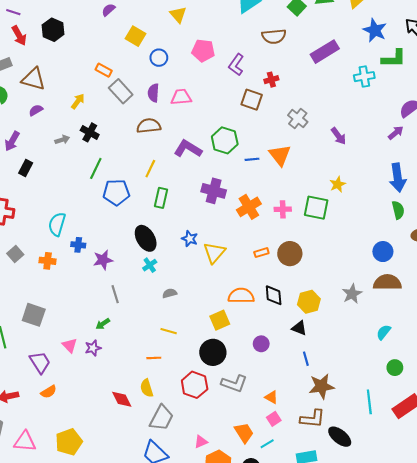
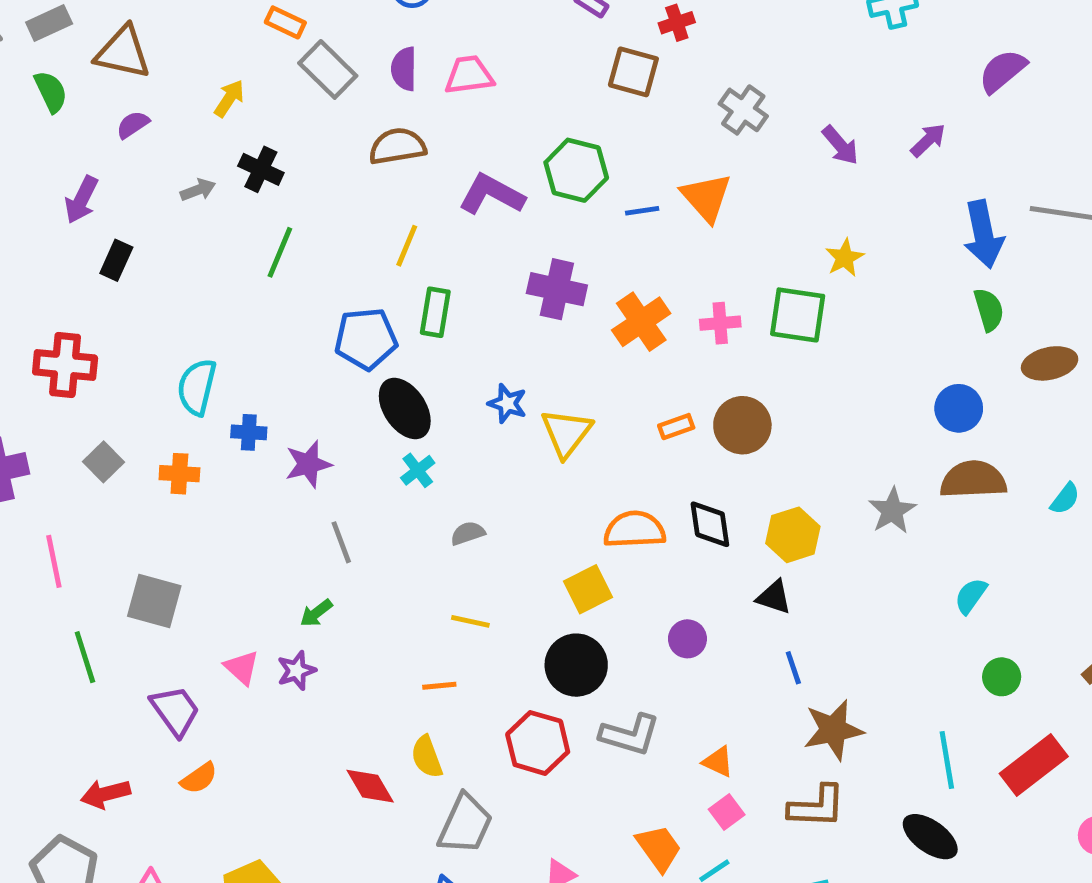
purple arrow: (396, 133) -> (928, 140), moved
blue pentagon: (116, 192) -> (366, 339), moved
black ellipse: (340, 437) -> (930, 837), moved

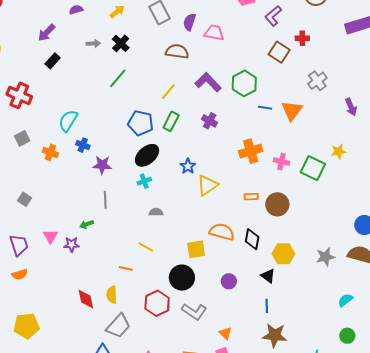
purple cross: (557, 289) -> (210, 121), moved, size x0.7
black ellipse: (405, 408) -> (147, 155), turned 65
gray square: (154, 601) -> (24, 199), size x0.6

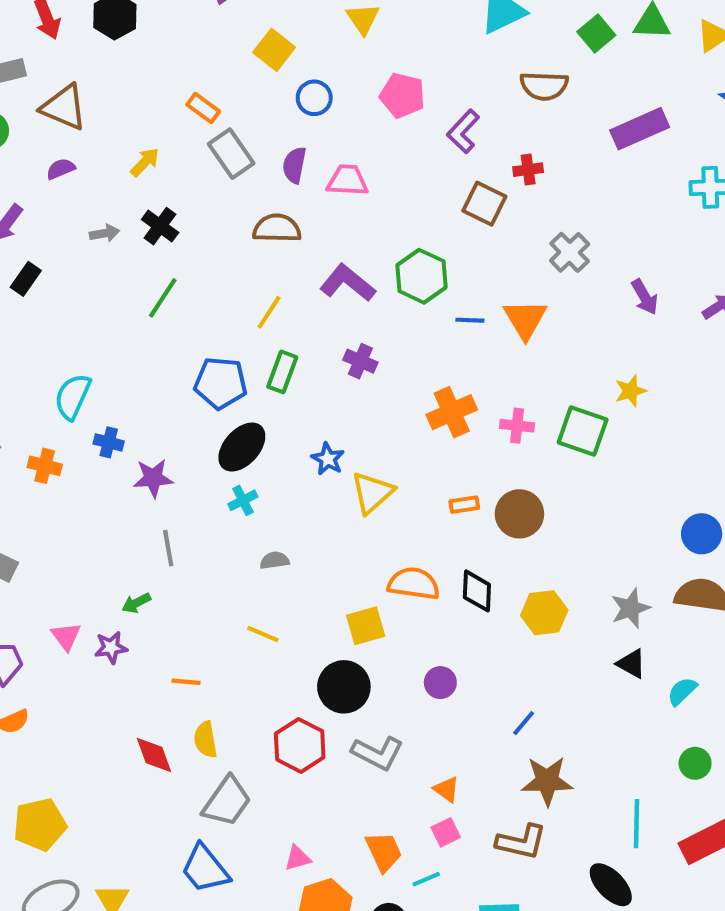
orange line: (126, 268) -> (186, 682), moved
black triangle: (268, 276) -> (631, 664), moved
blue line: (267, 306) -> (524, 723), turned 48

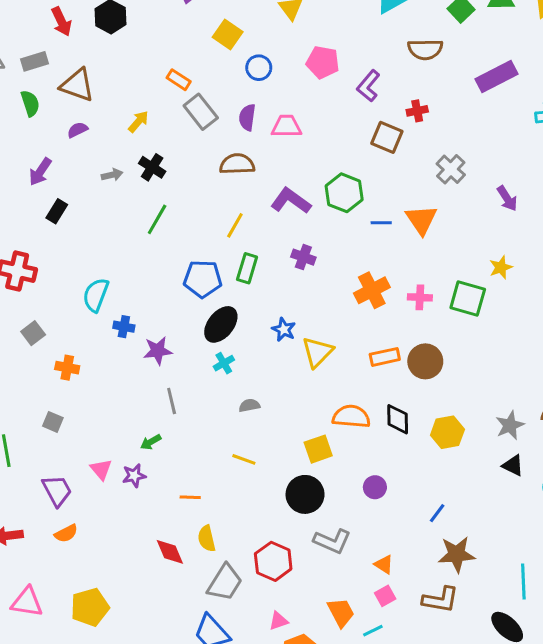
orange cross: (45, 466) -> (67, 368), moved
orange rectangle: (464, 505) -> (385, 357), size x1.4
red hexagon: (300, 745) -> (273, 561), moved

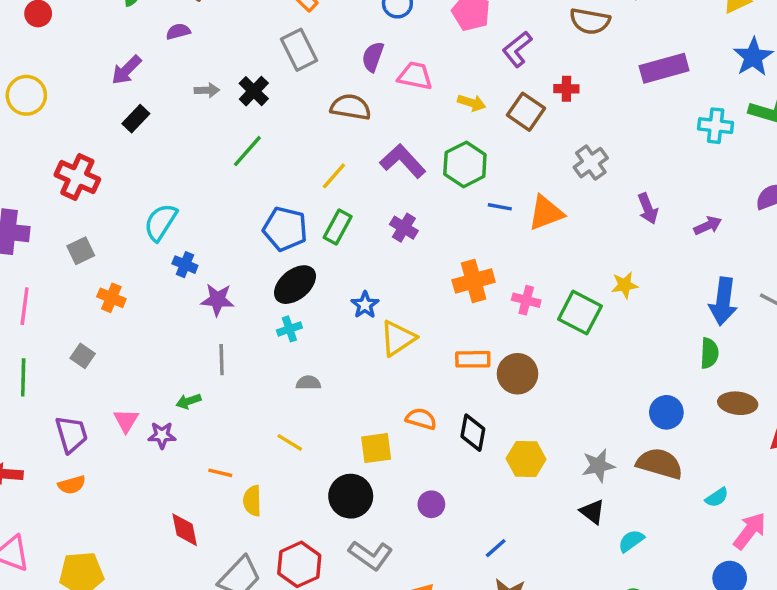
gray rectangle: (201, 112) -> (299, 50), moved
yellow arrow: (138, 122) -> (472, 103), moved, turned 55
orange triangle: (421, 220) -> (546, 213), turned 32
orange semicircle: (351, 416) -> (421, 419), size x0.7
yellow semicircle: (207, 538) -> (252, 501), moved

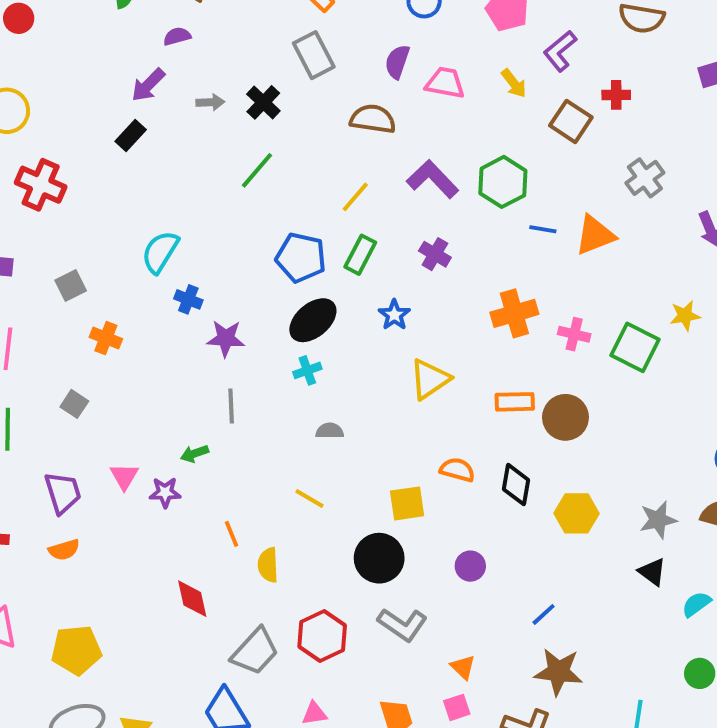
purple arrow: (126, 70) -> (148, 85), moved
yellow arrow: (472, 103) -> (514, 83), moved, turned 36
red cross: (77, 177) -> (41, 185), moved
blue star: (365, 305) -> (394, 315), moved
orange line: (220, 473) -> (231, 534), turned 55

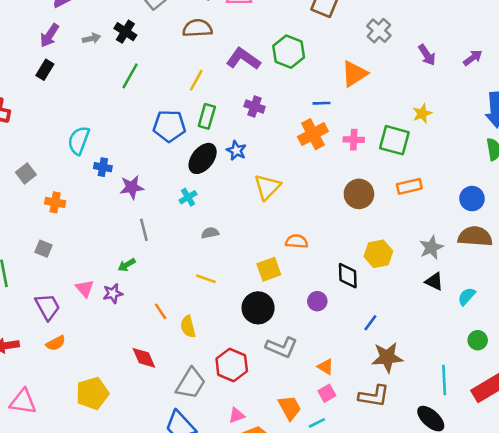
blue line: (543, 229) -> (322, 103), moved
black ellipse: (313, 320) -> (203, 158), moved
orange rectangle: (515, 402) -> (409, 186), moved
black diamond: (516, 485) -> (348, 276), moved
yellow pentagon: (76, 650) -> (92, 393), moved

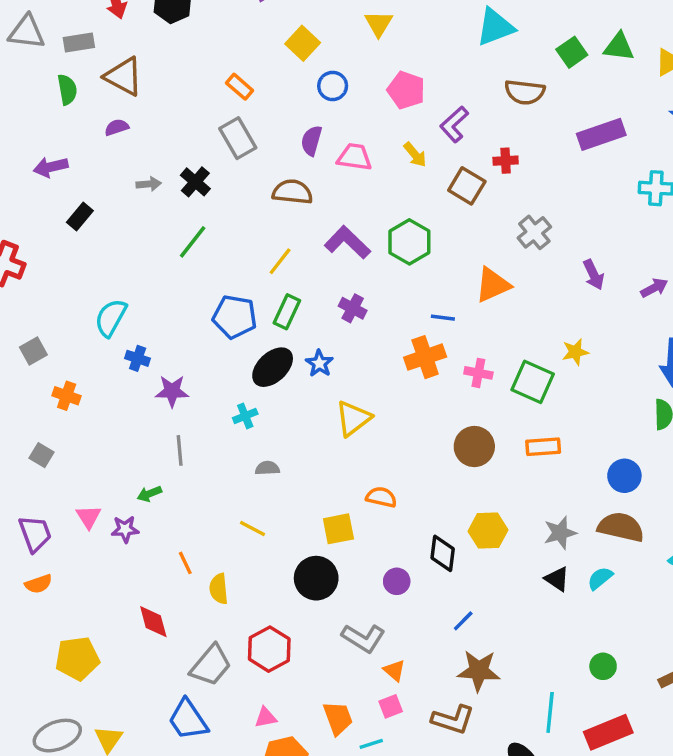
purple arrow: (49, 35) -> (51, 167), moved, turned 35
cyan semicircle: (467, 296) -> (600, 578), moved
gray L-shape: (282, 347) -> (363, 638), moved

